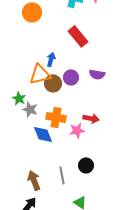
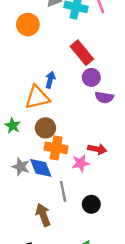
purple circle: (71, 77) -> (91, 77), moved
brown circle: (53, 83) -> (45, 128), moved
gray star: (30, 109) -> (21, 167), moved
gray line: (62, 175) -> (63, 191), moved
brown arrow: (34, 180) -> (43, 215), moved

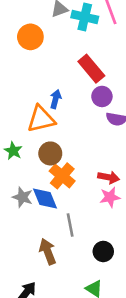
orange cross: (56, 148) -> (62, 176), turned 30
pink star: (81, 163) -> (110, 197), moved
black circle: (91, 204) -> (103, 251), moved

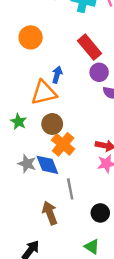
orange circle: (30, 37) -> (31, 37), moved

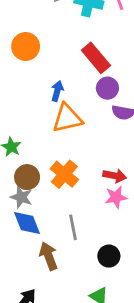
orange triangle: (44, 93) -> (67, 118), moved
brown circle: (52, 124) -> (27, 177), moved
blue diamond: (47, 165) -> (27, 223), moved

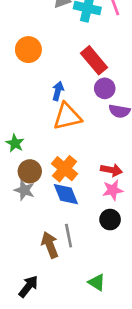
blue diamond: (27, 223) -> (66, 194), moved
gray line: (73, 227) -> (69, 236), moved
black circle: (109, 256) -> (110, 220), moved

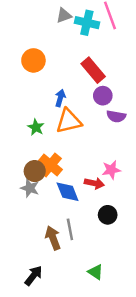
green star: (15, 143) -> (36, 127), moved
orange cross: (65, 169) -> (50, 165), moved
red arrow: (111, 170) -> (94, 183), moved
pink star: (113, 190) -> (111, 170), moved

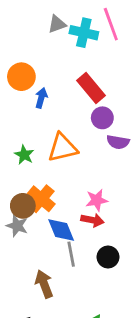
blue arrow: (60, 98) -> (41, 98), moved
pink star: (111, 170) -> (97, 200), moved
gray line: (70, 229) -> (71, 254), moved

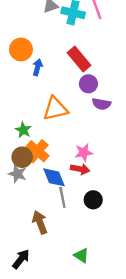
green star: (24, 155) -> (23, 130), moved

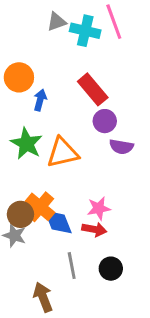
green star: (23, 130) -> (26, 144), moved, size x1.5
blue diamond: (54, 177) -> (58, 222), moved

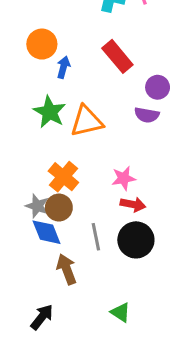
purple circle: (105, 121) -> (158, 87), moved
brown circle: (20, 214) -> (59, 208), moved
blue diamond: (58, 222) -> (47, 232), moved
red arrow: (94, 229) -> (133, 204), moved
black circle: (111, 269) -> (136, 240), size x1.5

